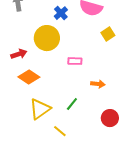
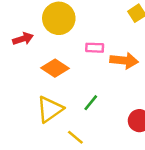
orange diamond: (29, 77) -> (55, 68), moved
orange arrow: (98, 84) -> (124, 61), moved, size x1.5

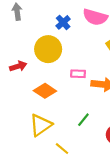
green line: (91, 103) -> (83, 120), moved

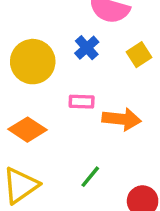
blue cross: (63, 22) -> (87, 48), moved

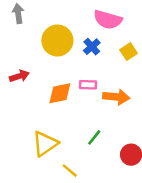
yellow circle: (33, 62) -> (57, 40), moved
orange diamond: (27, 130) -> (60, 93), moved, turned -45

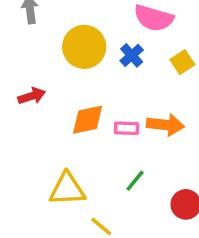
pink rectangle: (88, 85) -> (127, 128), moved
yellow triangle: (45, 144) -> (67, 189), turned 32

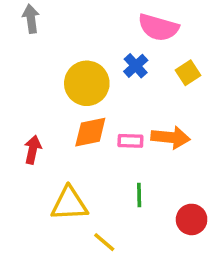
yellow circle: (84, 47) -> (87, 83), moved
red arrow: (32, 96) -> (33, 150), moved, turned -60
green line: (135, 181) -> (139, 195), turned -40

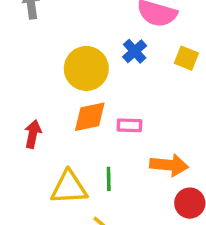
yellow square: (188, 73) -> (186, 58), turned -35
orange arrow: (171, 137) -> (169, 165), moved
green line: (139, 195) -> (109, 179), moved

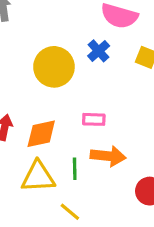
orange diamond: (90, 117) -> (41, 134), moved
orange arrow: (169, 165) -> (108, 156), moved

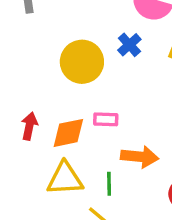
pink rectangle: (94, 119) -> (106, 119), moved
green line: (75, 169) -> (109, 184), moved

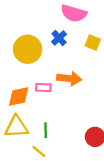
orange arrow: (140, 157) -> (69, 78), moved

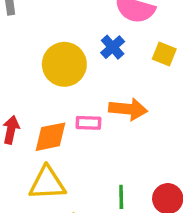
green line: (46, 130) -> (121, 197), moved

